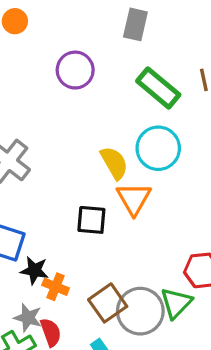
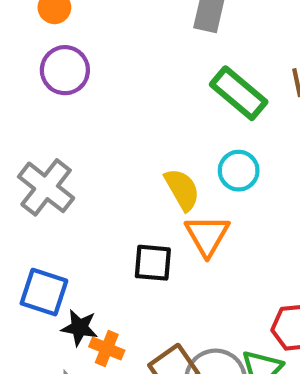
purple circle: (75, 70) -> (65, 70), moved
cyan circle: (158, 148) -> (239, 171), size x0.7

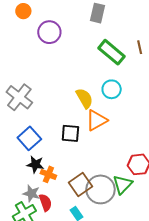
purple circle: (65, 70) -> (49, 32), moved
orange triangle: (207, 235) -> (96, 120), turned 30
blue square: (44, 292) -> (29, 138), moved, turned 30

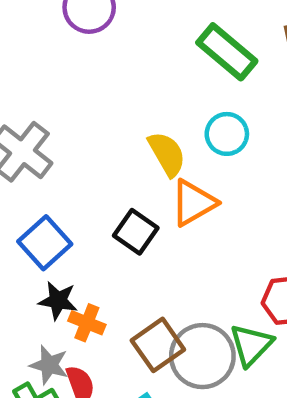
black square: (70, 133) -> (136, 232), turned 30

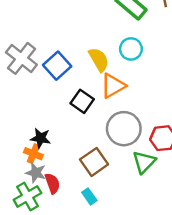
blue square: (45, 243) -> (57, 66), moved
orange cross: (87, 323) -> (33, 154), moved
gray circle: (202, 356) -> (124, 129), moved

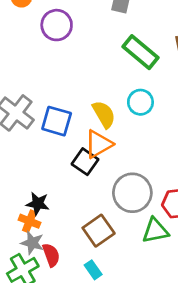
blue square: (57, 66) -> (57, 121), turned -32
orange triangle: (113, 86) -> (99, 144), moved
green triangle: (144, 162) -> (155, 231), turned 35

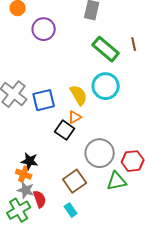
cyan circle: (140, 102) -> (106, 86), size x1.4
blue square: (57, 121) -> (44, 100), turned -30
orange triangle: (99, 144) -> (75, 117), size x0.6

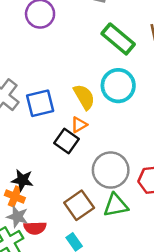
green triangle: (117, 181) -> (116, 205), moved
red semicircle: (40, 199) -> (35, 228), turned 108

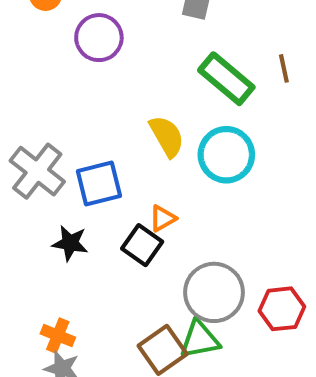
yellow semicircle: (84, 97) -> (167, 136), moved
black star: (22, 180) -> (70, 243), moved
green triangle: (116, 205) -> (200, 340), moved

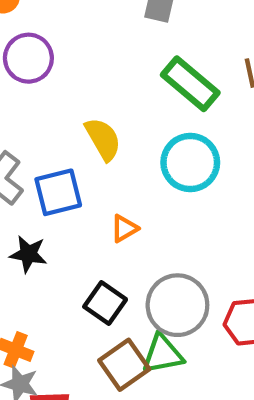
purple circle: (99, 38) -> (28, 58), moved
yellow semicircle: (167, 136) -> (103, 139), moved
black square: (142, 245) -> (105, 303), moved

